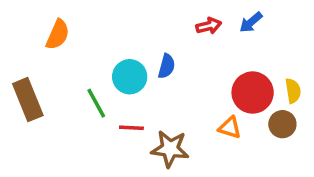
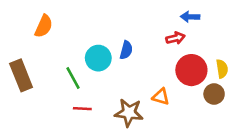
blue arrow: (251, 22) -> (190, 17), turned 42
red arrow: (209, 26) -> (175, 38), moved
red line: (131, 128) -> (82, 109), moved
orange triangle: (230, 128) -> (161, 97), moved

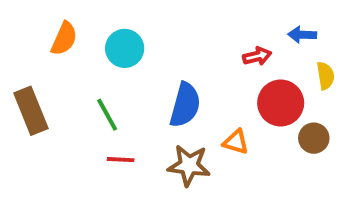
blue arrow: (190, 17) -> (302, 35), moved
blue semicircle: (126, 50) -> (185, 105), moved, size x1.6
cyan circle: (98, 58) -> (125, 48), moved
yellow semicircle: (222, 69) -> (325, 76), moved

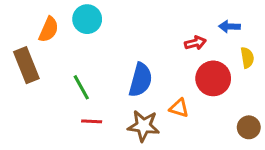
cyan circle: (125, 48) -> (87, 19), moved
brown rectangle: (31, 111) -> (26, 65), moved
brown circle: (314, 138) -> (249, 127), moved

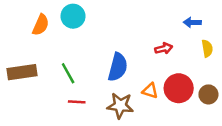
red arrow: (195, 43) -> (164, 48), moved
brown rectangle: (26, 65) -> (22, 72), moved, turned -76
red circle: (213, 78) -> (179, 88), moved
brown circle: (249, 127) -> (208, 94), moved

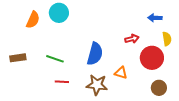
brown rectangle: (22, 72) -> (18, 58), size x0.7
green line: (68, 73) -> (55, 59), turned -42
red circle: (179, 88) -> (152, 58), moved
brown circle: (208, 94) -> (159, 88), moved

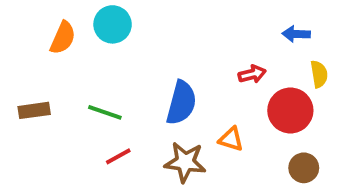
red line: (62, 82) -> (118, 156), turned -32

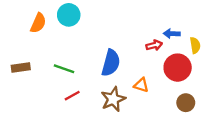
blue arrow: (296, 34) -> (172, 34), moved
brown star: (185, 162) -> (113, 99), turned -30

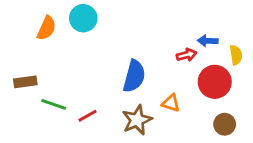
green line: (64, 69) -> (54, 104), moved

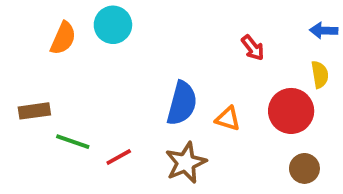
blue arrow: (208, 41) -> (324, 31), moved
red arrow: (186, 55) -> (253, 48), moved, turned 66
orange triangle: (171, 103) -> (228, 119), moved

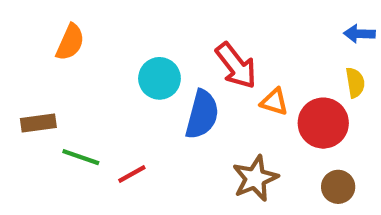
cyan circle: (113, 25) -> (159, 78), moved
red arrow: (253, 48) -> (236, 66), moved, size x1.6
orange triangle: (228, 119) -> (274, 102), moved
brown star: (186, 163) -> (255, 178), moved

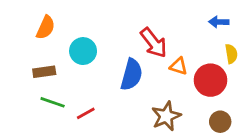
blue arrow: (359, 34) -> (219, 22), moved
cyan circle: (159, 78) -> (83, 51), moved
brown rectangle: (38, 123) -> (44, 72), moved

